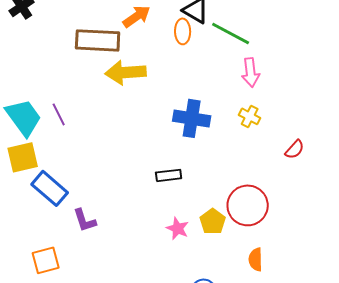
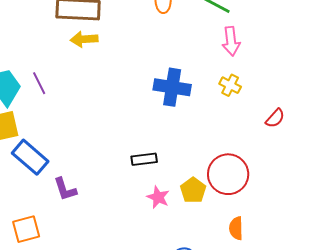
yellow arrow: (126, 72) -> (84, 39), moved, size x0.7
black rectangle: (169, 175) -> (144, 159), moved

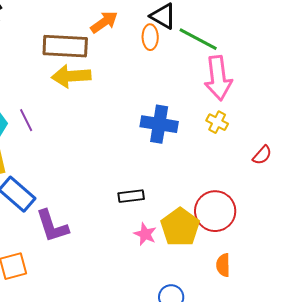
yellow arrow: (84, 39) -> (71, 76), size x1.4
pink arrow: (231, 41) -> (218, 78), size x1.5
purple L-shape: (65, 189) -> (52, 226), size x1.4
yellow pentagon: (193, 190) -> (180, 227), size x1.5

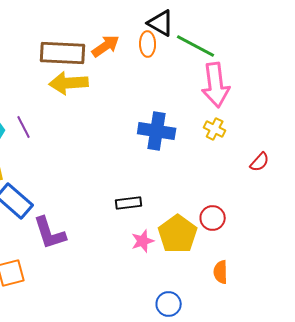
orange arrow: (104, 22) -> (106, 46), moved
red circle: (215, 211) -> (213, 218), size x0.6
pink star: (145, 234) -> (143, 241), turned 30

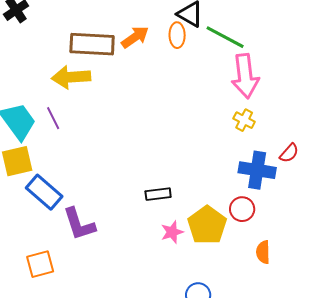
yellow arrow: (69, 83) -> (71, 77), moved
blue cross: (157, 131) -> (257, 170), moved
orange semicircle: (221, 272) -> (263, 252), moved

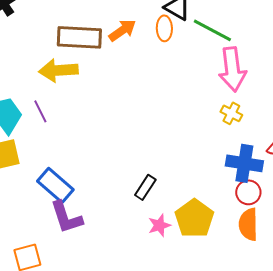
blue rectangle: (44, 192) -> (55, 185), moved
black rectangle: (158, 194) -> (145, 187), turned -50
red circle: (242, 209) -> (248, 192), moved
orange semicircle: (263, 252) -> (248, 224), moved, size x1.4

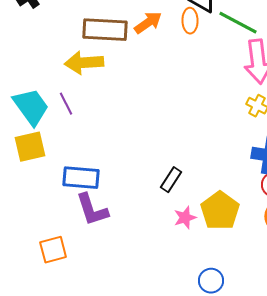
blue rectangle: (55, 185) -> (81, 178), turned -36

